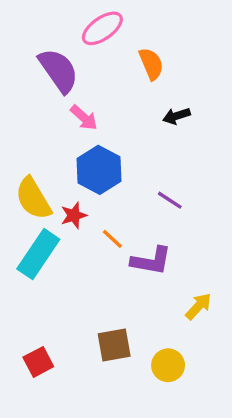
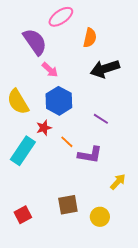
orange semicircle: (151, 64) -> (90, 38), turned 36
black arrow: (176, 116) -> (105, 69), size x1.8
yellow semicircle: (33, 199) -> (18, 102), moved

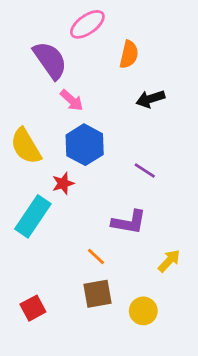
black arrow: (105, 69) -> (150, 99), size x0.7
orange line: (67, 142) -> (96, 256), moved

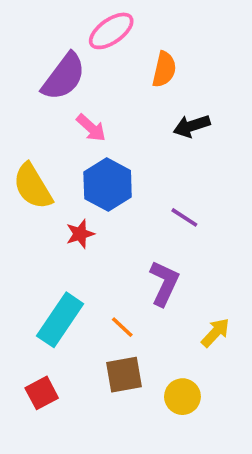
purple semicircle: (50, 60) -> (64, 77), turned 72
cyan rectangle: (33, 216) -> (60, 320), moved
purple L-shape: (129, 222) -> (164, 283), turned -75

